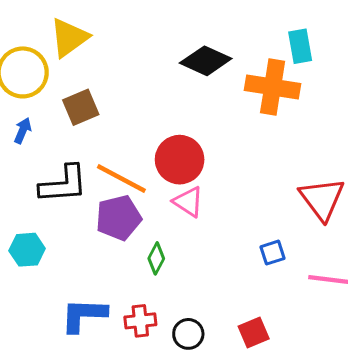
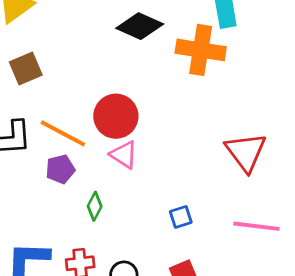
purple pentagon: (119, 218) -> (60, 169), size x0.7
blue square: (273, 253) -> (181, 217), moved

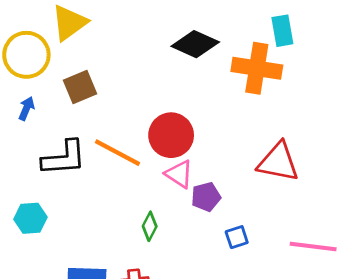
red triangle: (246, 152) -> (278, 162), moved, turned -42
purple pentagon: (60, 169) -> (206, 197), moved

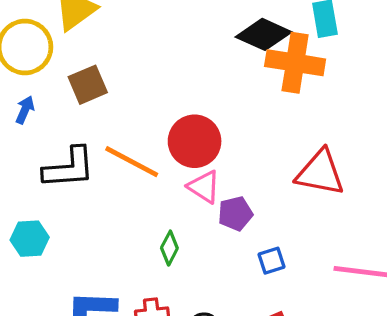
black diamond: (195, 44) -> (264, 34), moved

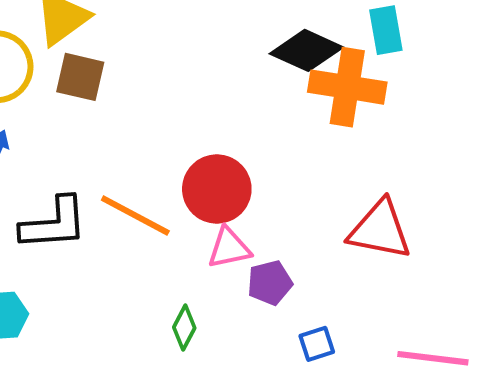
brown square: (88, 85) -> (80, 77), moved, turned 36
pink triangle: (204, 187) -> (229, 248), turned -45

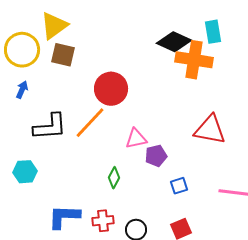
red circle: (217, 189) -> (111, 89), moved
orange line: (135, 215) -> (90, 123), turned -75

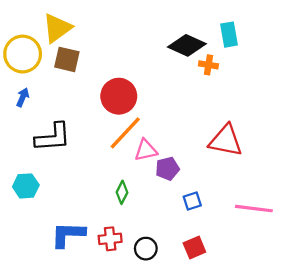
orange cross: (194, 60) -> (208, 65), size x0.5
orange line: (90, 123) -> (125, 133), moved

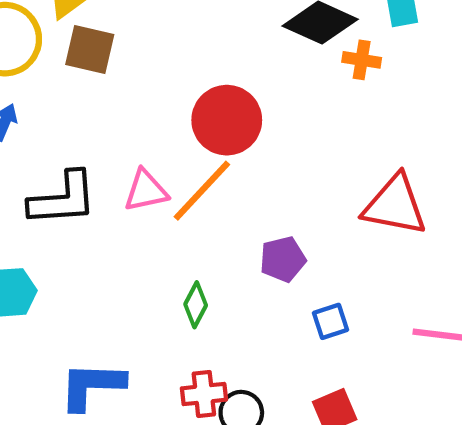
red circle: (119, 96) -> (227, 120), moved
pink triangle: (146, 150) -> (146, 191), moved
red cross: (110, 239) -> (204, 394), moved

